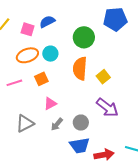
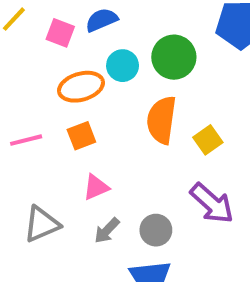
cyan circle: (50, 54) -> (123, 66), moved
orange ellipse: (27, 55) -> (81, 87), moved

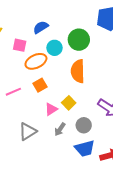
pink square: (60, 33) -> (20, 45), moved
yellow square: (208, 140) -> (69, 103), moved

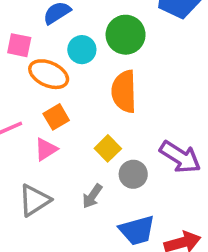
orange ellipse: (36, 61) -> (49, 74), turned 50
pink triangle: (51, 109) -> (46, 149), moved
gray circle: (84, 125) -> (133, 174), moved

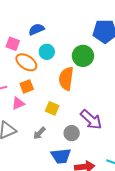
green circle: (126, 35) -> (83, 56), moved
yellow square: (108, 148) -> (52, 108), turned -32
gray circle: (133, 174) -> (72, 133), moved

